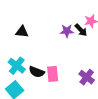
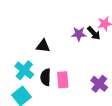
black triangle: (22, 32) -> (43, 46), moved
black semicircle: (37, 72) -> (46, 77), turned 70

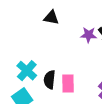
black triangle: (43, 46) -> (51, 18), moved

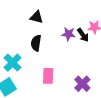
black semicircle: (50, 80) -> (36, 43), moved

